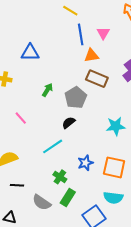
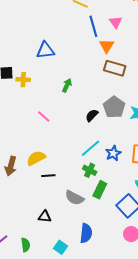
orange triangle: (91, 55) -> (107, 46), turned -42
gray pentagon: (76, 97) -> (114, 107), moved
cyan line: (53, 146) -> (90, 148), moved
black line: (17, 185) -> (48, 176), moved

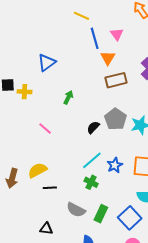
blue triangle: (45, 50) -> (47, 63), turned -30
brown rectangle: (115, 68) -> (116, 80), turned -30
green rectangle: (100, 190) -> (101, 214), moved

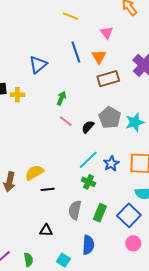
blue line: (95, 38) -> (76, 52), moved
pink line: (45, 129) -> (66, 121), moved
gray semicircle: (76, 210) -> (75, 210), turned 78

